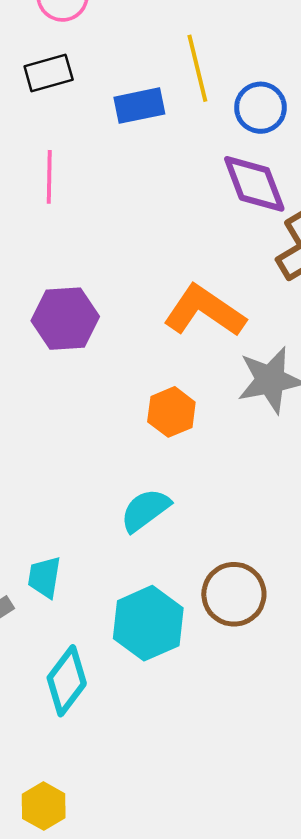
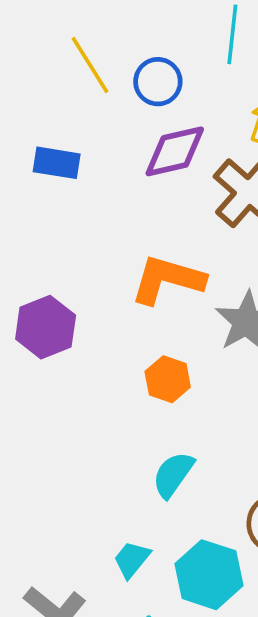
blue rectangle: (139, 106) -> (57, 163), moved, turned 39
purple diamond: (254, 184) -> (175, 151), turned -64
cyan trapezoid: (44, 577) -> (132, 559), moved, turned 48

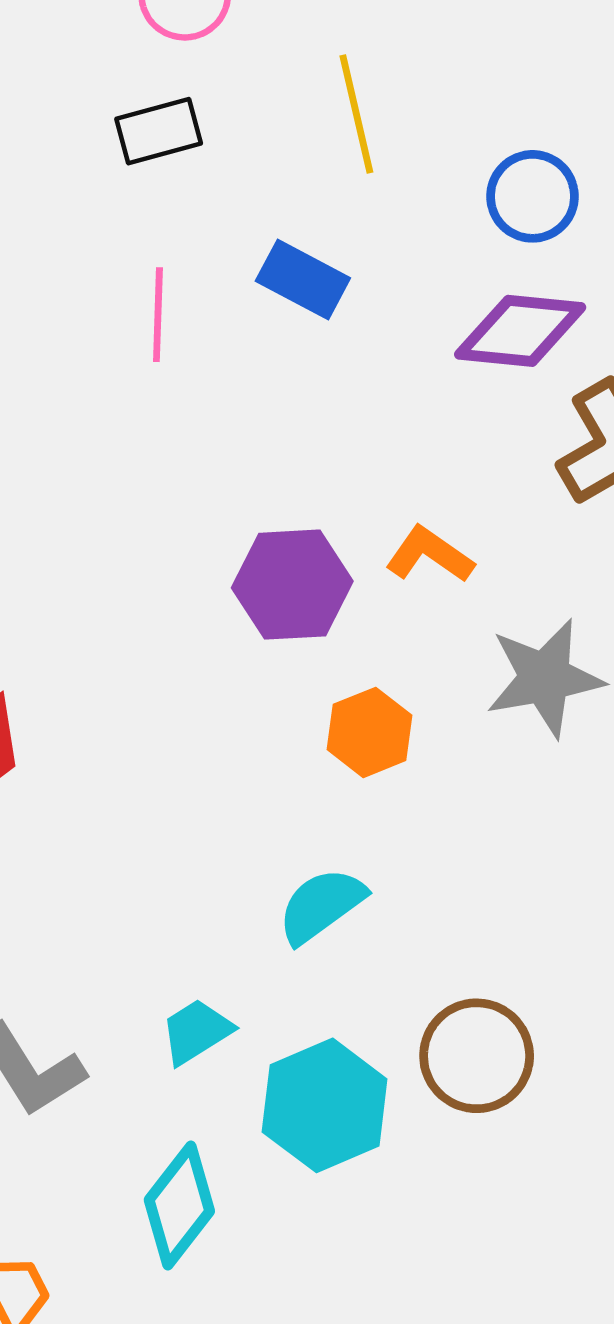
yellow line: (90, 65) -> (356, 114), moved
orange L-shape: (168, 280) -> (430, 555), size x0.6
purple hexagon: (46, 327) -> (292, 585), moved

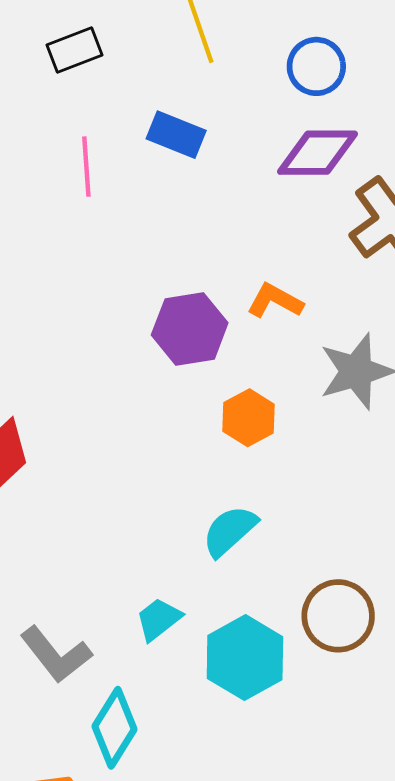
cyan diamond: (179, 1206) -> (114, 728), moved

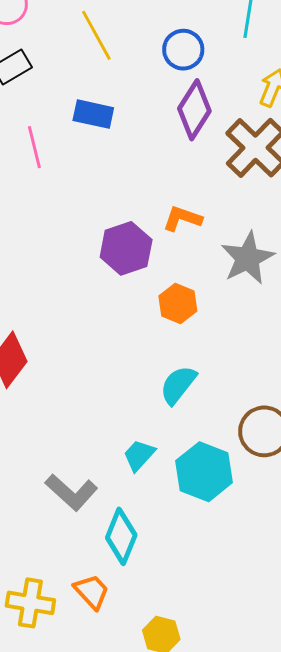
purple diamond: (317, 153) -> (194, 110), turned -48

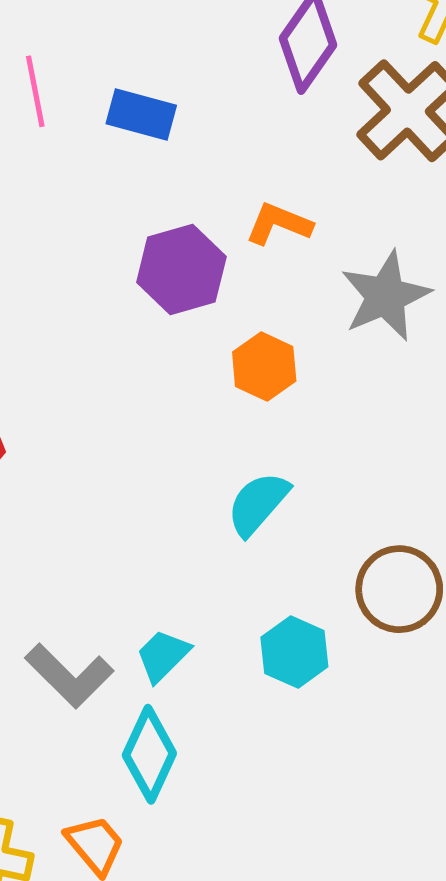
blue rectangle: (93, 114) -> (141, 115), moved
cyan trapezoid: (139, 455) -> (163, 656), moved
cyan hexagon: (204, 472) -> (294, 652), size x0.7

